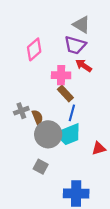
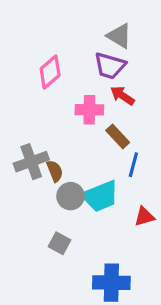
brown rectangle: (65, 93) -> (118, 136), moved
gray cross: (21, 111) -> (31, 162), size x1.5
blue line: (72, 113) -> (133, 165), moved
gray circle: (48, 134) -> (71, 196), size x0.7

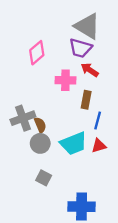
gray triangle: (119, 36) -> (87, 26), size x1.4
brown rectangle: (118, 136) -> (86, 100), turned 54
gray circle: (71, 196) -> (40, 143), moved
red triangle: (144, 217) -> (99, 146), moved

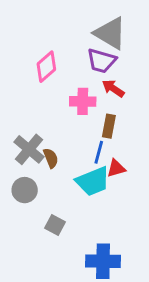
gray cross: (23, 118) -> (29, 149), turned -30
blue line: (98, 120) -> (99, 152), moved
gray circle: (40, 143) -> (25, 190), moved
red triangle: (99, 146) -> (116, 168), moved

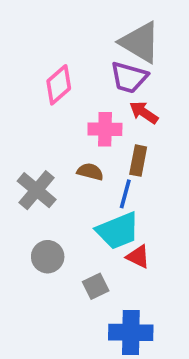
brown semicircle: (51, 158) -> (90, 172), moved, turned -54
red triangle: (116, 168) -> (138, 257), moved, turned 42
gray circle: (25, 190) -> (48, 257), moved
gray square: (55, 225) -> (96, 286), moved, turned 36

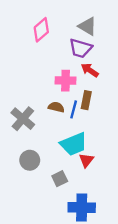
gray triangle: (140, 42) -> (87, 26), size x0.7
pink diamond: (59, 85) -> (41, 30), moved
blue line: (125, 194) -> (74, 109), moved
red triangle: (138, 257) -> (86, 160), turned 42

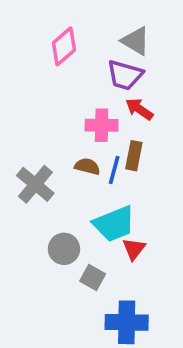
gray circle: (30, 160) -> (64, 249), moved
gray square: (60, 179) -> (93, 277), turned -35

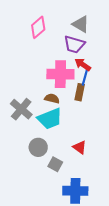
pink cross: (102, 125) -> (60, 74), size x1.4
blue line: (114, 170) -> (85, 77), moved
cyan trapezoid: (114, 224) -> (50, 119), moved
red triangle: (134, 249) -> (80, 147), turned -32

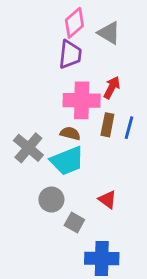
pink diamond: (38, 27) -> (74, 23), moved
purple trapezoid: (74, 44) -> (70, 54), moved, turned -100
red arrow: (83, 65) -> (112, 87), turned 84
blue line: (85, 77) -> (129, 128), moved

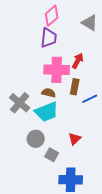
gray triangle: (109, 33) -> (90, 23), moved
blue line: (129, 128) -> (90, 99), moved, turned 49
red triangle: (107, 200) -> (75, 139), turned 40

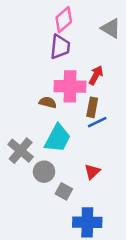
brown semicircle: (49, 93) -> (48, 102), moved
blue line: (90, 99) -> (97, 122), moved
gray cross: (20, 103) -> (21, 151), moved
cyan trapezoid: (47, 112) -> (58, 138), turned -40

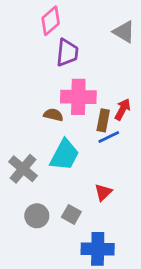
pink diamond: (64, 20) -> (51, 21), moved
red arrow: (96, 75) -> (123, 109), moved
gray circle: (44, 172) -> (37, 216), moved

